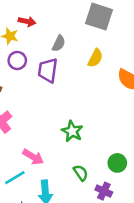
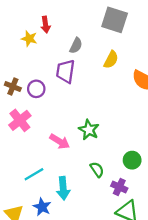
red arrow: (27, 21) -> (46, 25), turned 70
purple circle: (17, 60) -> (36, 89), moved
pink arrow: (33, 157) -> (60, 141), moved

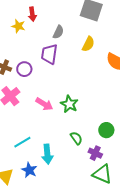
pink arrow: (60, 141) -> (44, 104), moved

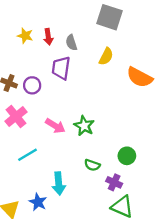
red arrow: (32, 14) -> (48, 37), moved
gray semicircle: (58, 32) -> (71, 43), turned 136
green semicircle: (76, 138) -> (92, 165), turned 144
cyan line: (22, 142) -> (28, 155), moved

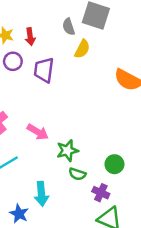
gray semicircle: (71, 43) -> (69, 27), moved
yellow semicircle: (106, 56) -> (82, 49), moved
purple circle: (32, 85) -> (13, 61), moved
green star: (84, 126) -> (67, 151), moved, turned 30

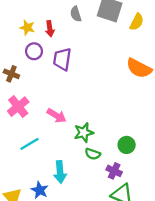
gray semicircle: (69, 27) -> (76, 14), moved
yellow semicircle: (82, 49) -> (137, 22), moved

